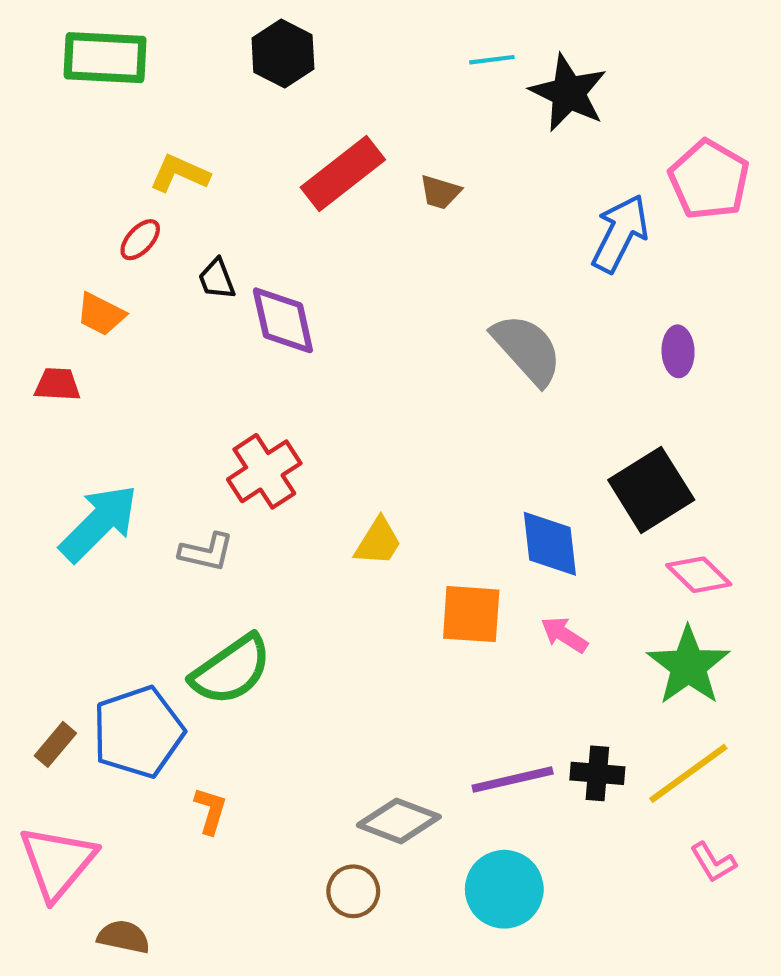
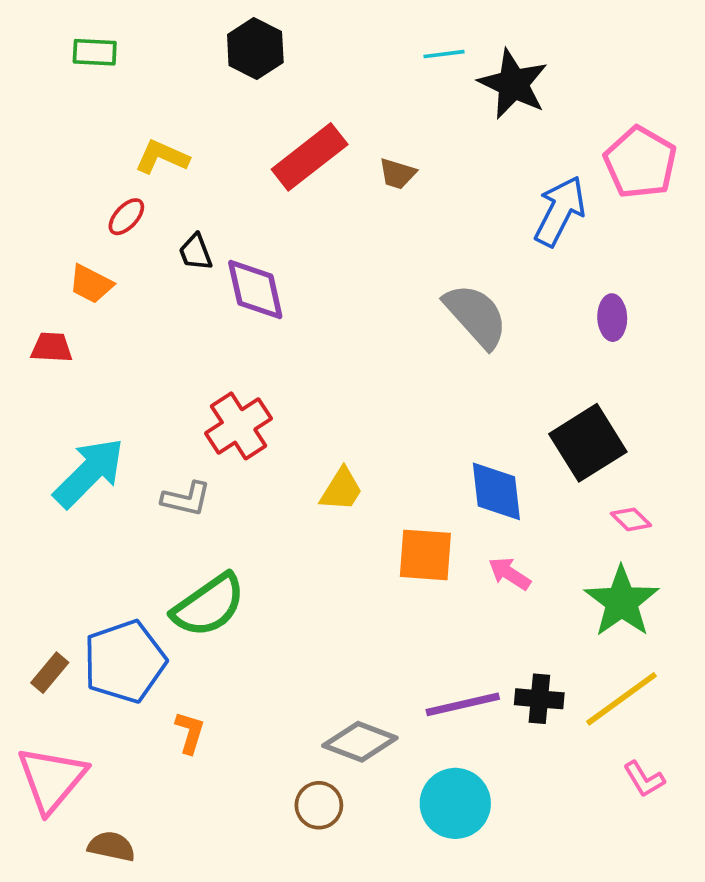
green rectangle: (105, 58) -> (95, 52), size x0.6
pink diamond: (699, 575) -> (631, 519), size x0.7

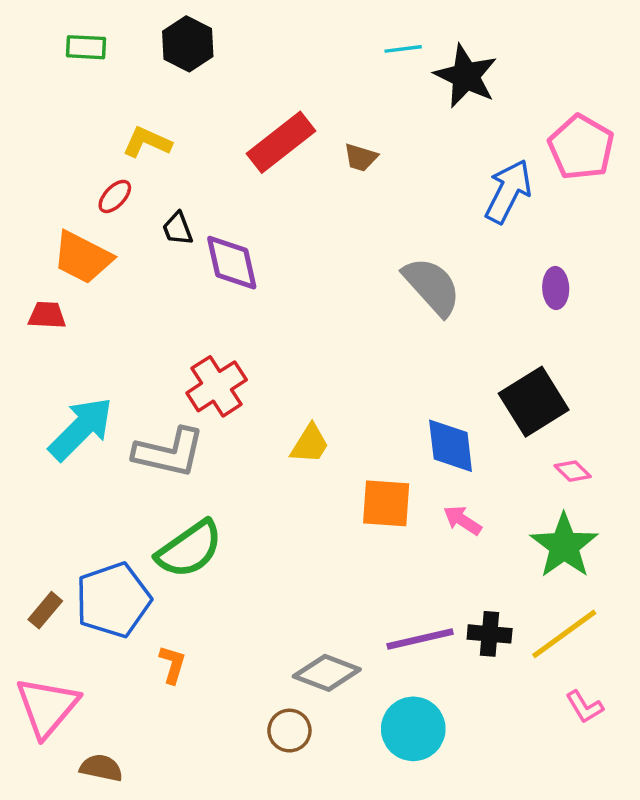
black hexagon: (255, 49) -> (188, 44), moved
orange trapezoid: (91, 284) -> (83, 257), size x1.5
gray L-shape: (186, 499) -> (169, 452), size x1.6

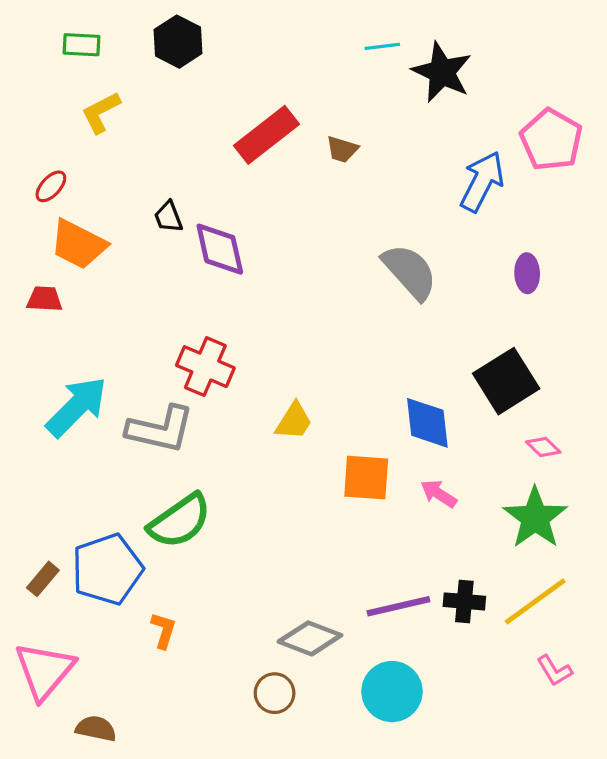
yellow L-shape: (147, 142) -> (101, 112), moved, turned -51
red ellipse: (115, 196) -> (51, 186), moved
red cross: (217, 386) -> (205, 367), turned -34

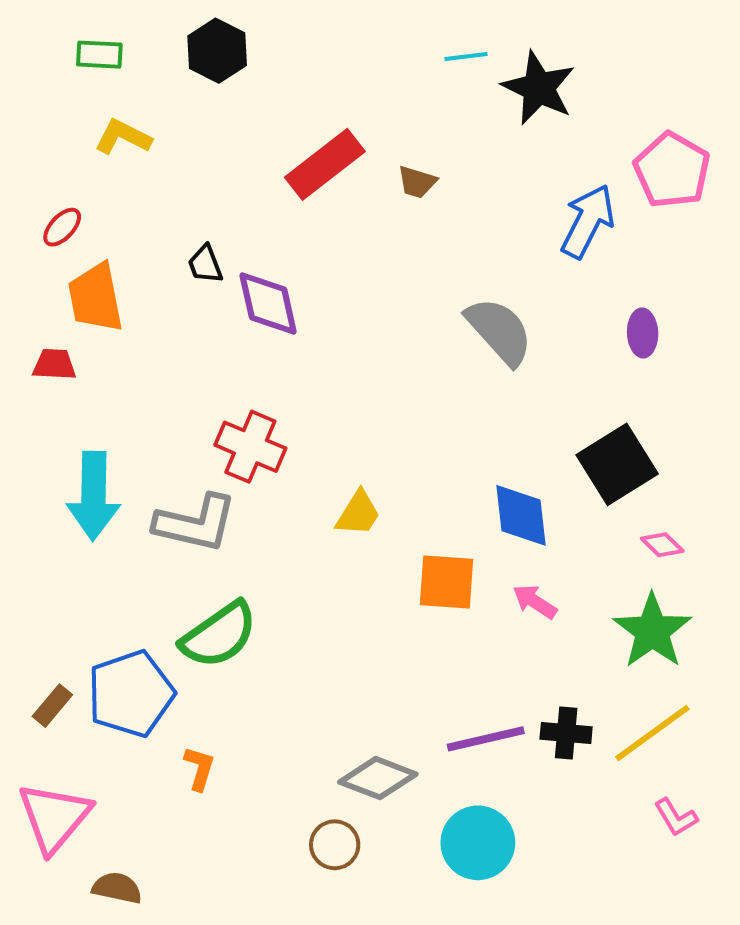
yellow L-shape: (101, 112) -> (123, 137), turned 54
orange trapezoid: (78, 244) -> (95, 298), turned 52
cyan arrow: (77, 407) -> (94, 496), turned 136

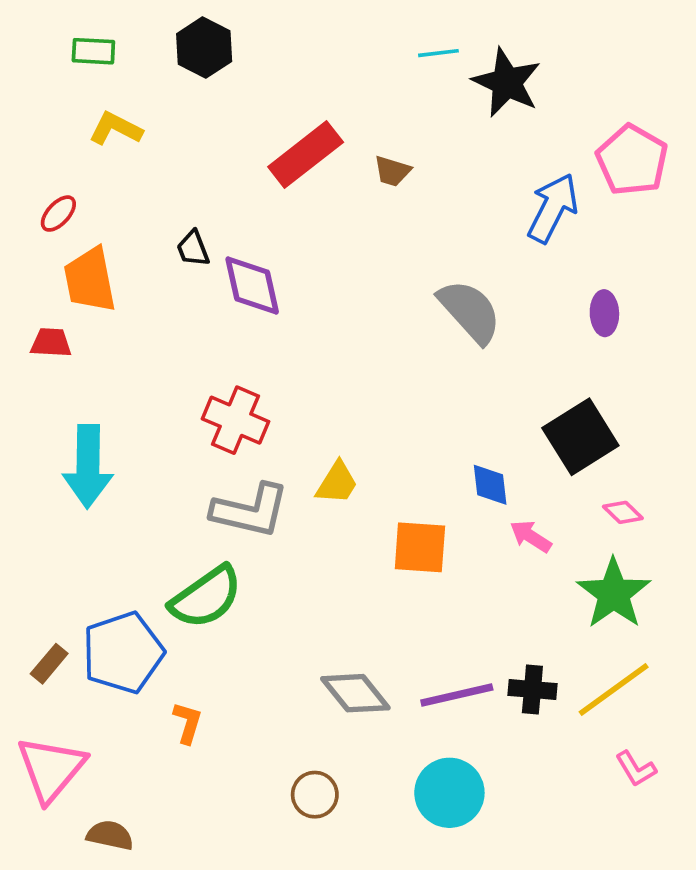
blue diamond: (521, 515) -> (490, 485), size x0.7
gray L-shape: (195, 523) -> (250, 511), moved
pink arrow: (535, 602) -> (531, 536), moved
gray diamond: (378, 778) -> (355, 693), moved, turned 30

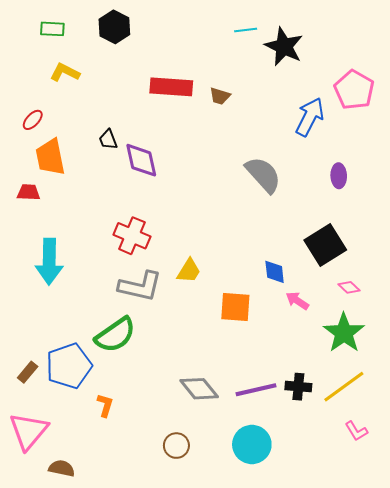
red rectangle: (306, 155) -> (171, 87), turned 42

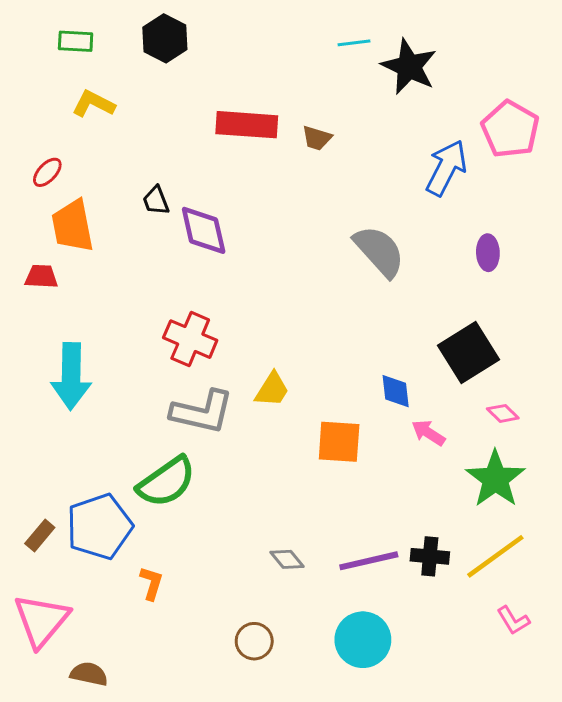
gray diamond: (199, 389) -> (287, 559), size x0.6

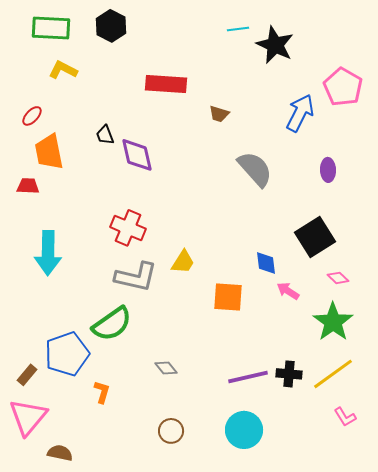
green rectangle: (76, 41) -> (51, 28), size x1.6
brown trapezoid: (317, 138) -> (219, 114), moved
brown rectangle: (40, 536) -> (27, 375), moved
gray diamond: (287, 559) -> (166, 368), moved

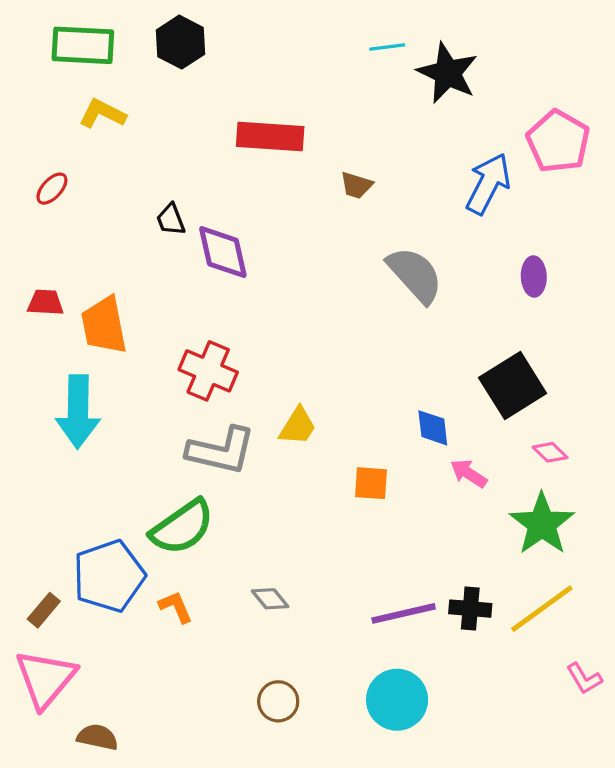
orange trapezoid: (49, 152) -> (104, 325), moved
orange square: (228, 297) -> (371, 483), size x0.7
orange L-shape: (102, 392) -> (176, 607), moved, turned -40
pink L-shape: (345, 417) -> (584, 679), moved

